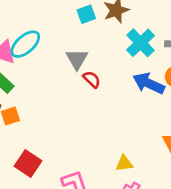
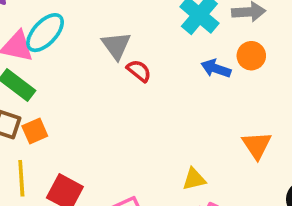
blue arrow: (149, 83) -> (216, 68), size x0.7

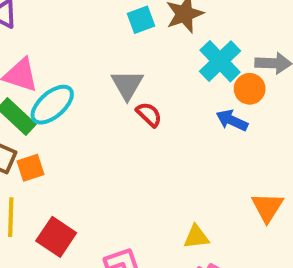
cyan ellipse: (45, 33) -> (52, 105), moved
orange circle: (251, 56) -> (250, 89), moved

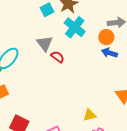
cyan cross: (220, 61) -> (75, 27), moved
blue arrow: (232, 120) -> (109, 53), moved

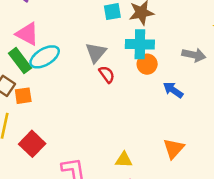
cyan cross: (75, 27) -> (140, 44), turned 35
orange circle: (106, 37) -> (147, 64), moved

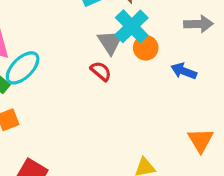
cyan cross: (140, 44) -> (132, 26), turned -32
gray triangle: (96, 53) -> (110, 42), moved

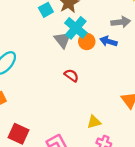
red semicircle: (101, 71) -> (71, 75), moved
blue arrow: (184, 71) -> (109, 41), moved

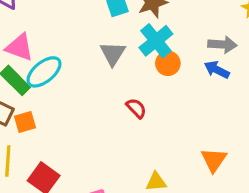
gray triangle: (63, 40) -> (113, 54), moved
blue arrow: (109, 41) -> (217, 70), moved

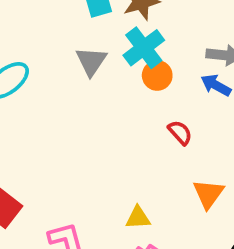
red semicircle: (136, 108) -> (180, 133), moved

